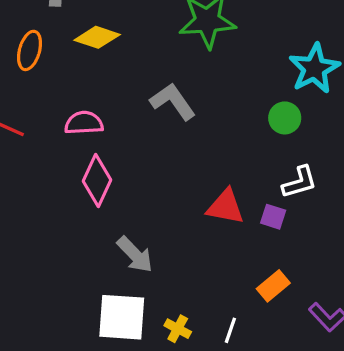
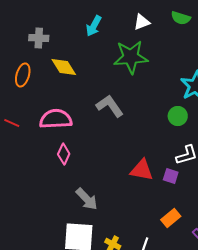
yellow diamond: (97, 37) -> (64, 67), turned 40
pink semicircle: (84, 123) -> (56, 119), size x1.4
pink diamond: (97, 181) -> (64, 154), size x0.7

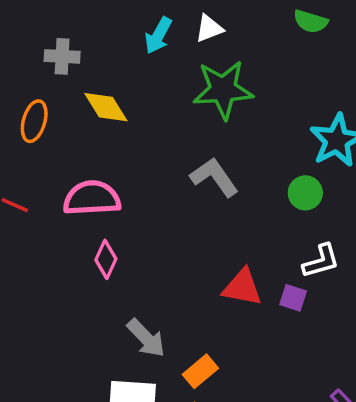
white triangle: (142, 22) -> (209, 28), moved
gray L-shape: (110, 106) -> (214, 177), moved
orange rectangle: (171, 218) -> (200, 371), moved

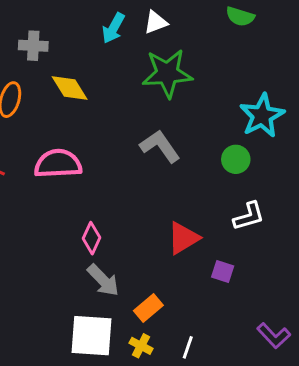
pink diamond: (106, 259) -> (91, 238), moved
red triangle: (242, 287) -> (183, 238), turned -42
purple square: (293, 298) -> (223, 272), moved

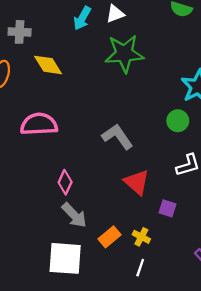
gray L-shape: (160, 146) -> (117, 137), moved
red triangle: (183, 238) -> (137, 182), turned -48
yellow cross: (141, 346) -> (141, 237), moved

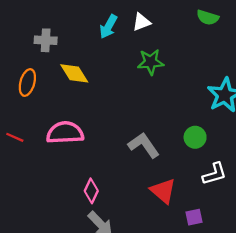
green star: (124, 54) -> (151, 62), size x0.7
green circle: (178, 121) -> (195, 137), moved
purple square: (168, 208) -> (194, 217), turned -30

